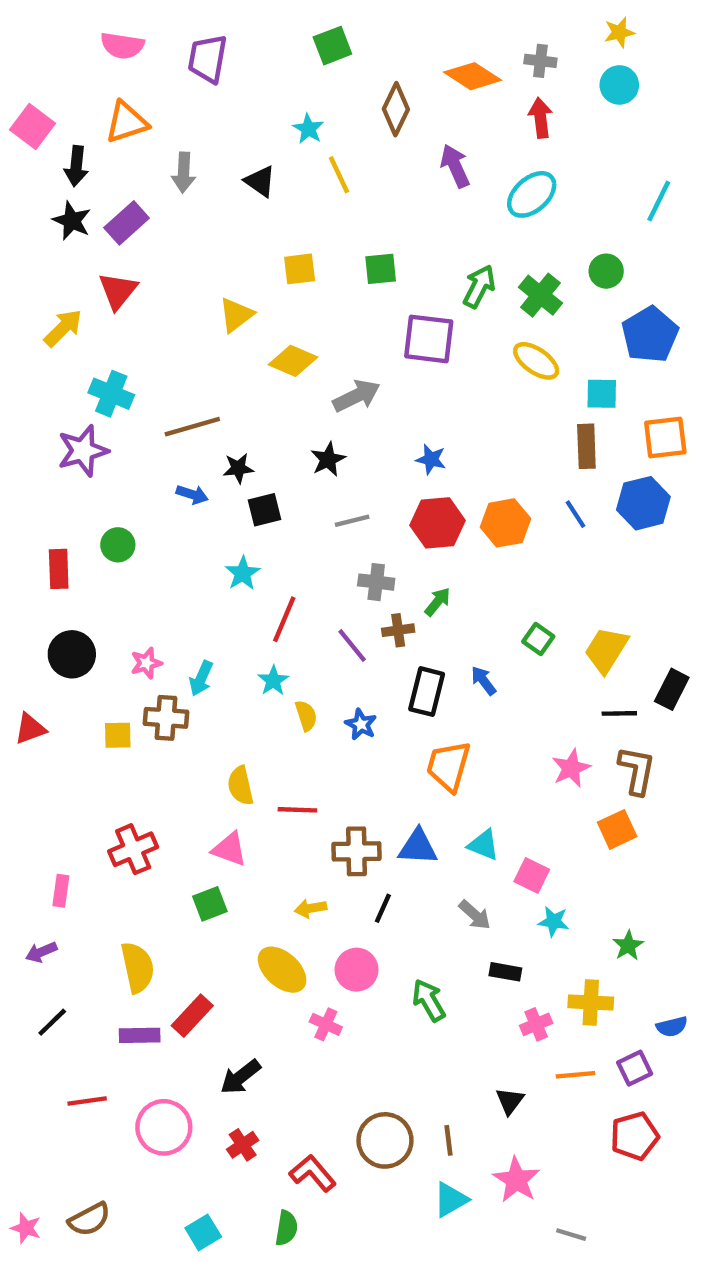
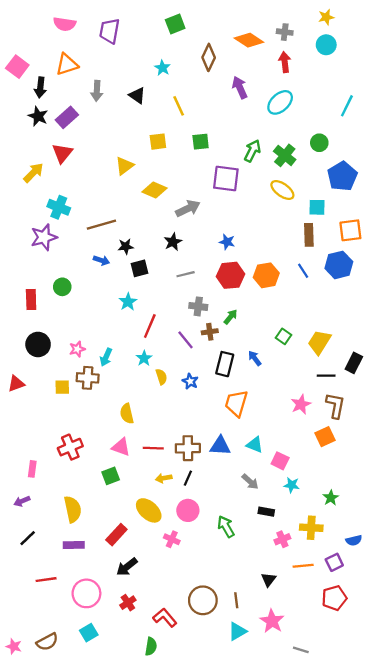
yellow line: (339, 175) -> (179, 106), moved
red line: (297, 810) -> (153, 448), moved
black line: (383, 908) -> (188, 478), moved
red rectangle: (192, 1016) -> (116, 535), moved
cyan square: (203, 1232) -> (89, 633), moved

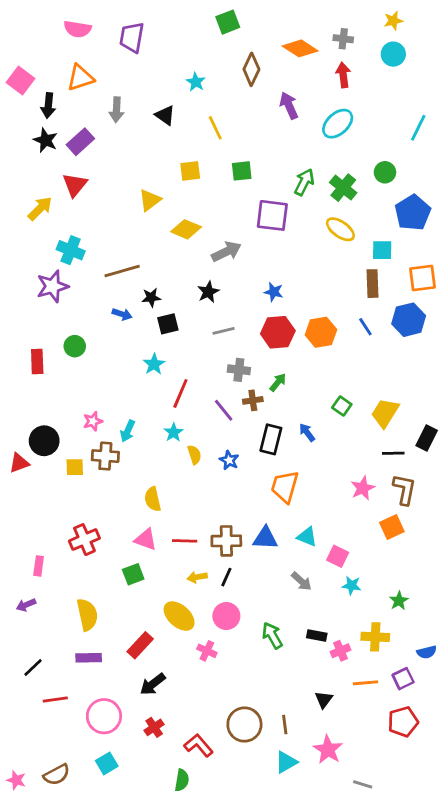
green square: (175, 24) -> (228, 22), moved
black circle: (38, 344) -> (44, 441), moved
black rectangle: (266, 512) -> (317, 635), moved
black line: (28, 538) -> (33, 667), moved

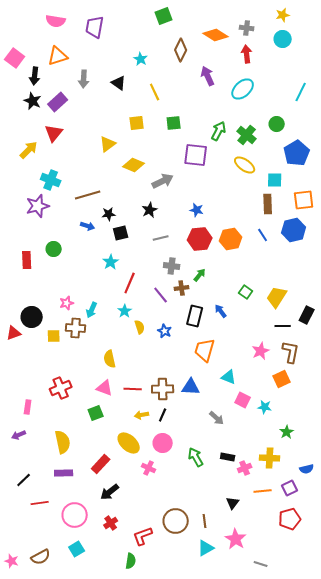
cyan triangle: (307, 537) -> (229, 377), moved
cyan star: (352, 585) -> (265, 407), moved
red L-shape: (199, 745) -> (143, 536), turned -70

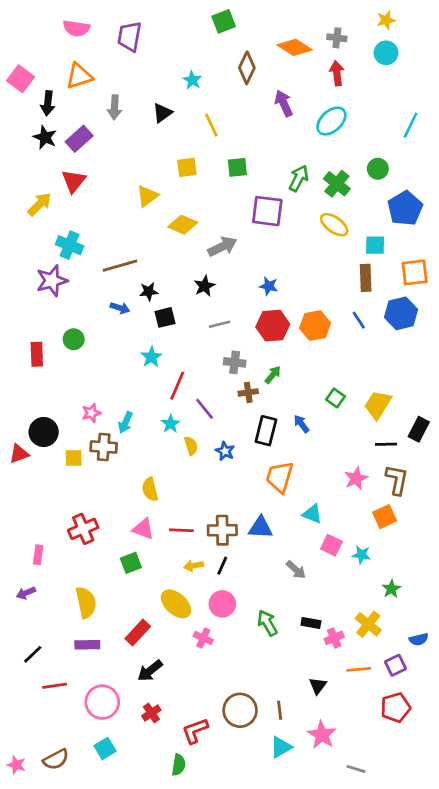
black triangle: (119, 83) -> (162, 113), turned 49
purple line: (161, 295) -> (205, 409), moved
yellow cross: (270, 458) -> (368, 624), turned 36

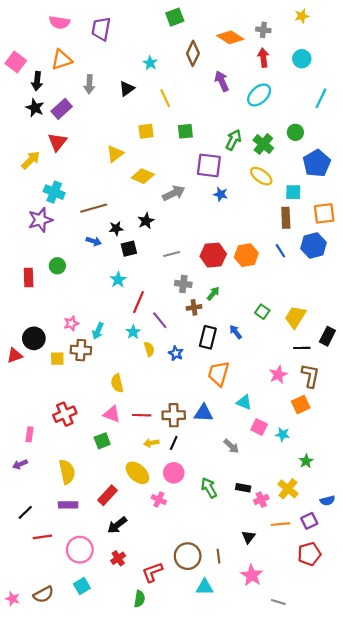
cyan circle: (386, 53) -> (302, 59), moved
black star: (205, 286) -> (146, 221), moved
blue star: (269, 286) -> (221, 194), moved
cyan triangle: (281, 747) -> (205, 587), moved, turned 30

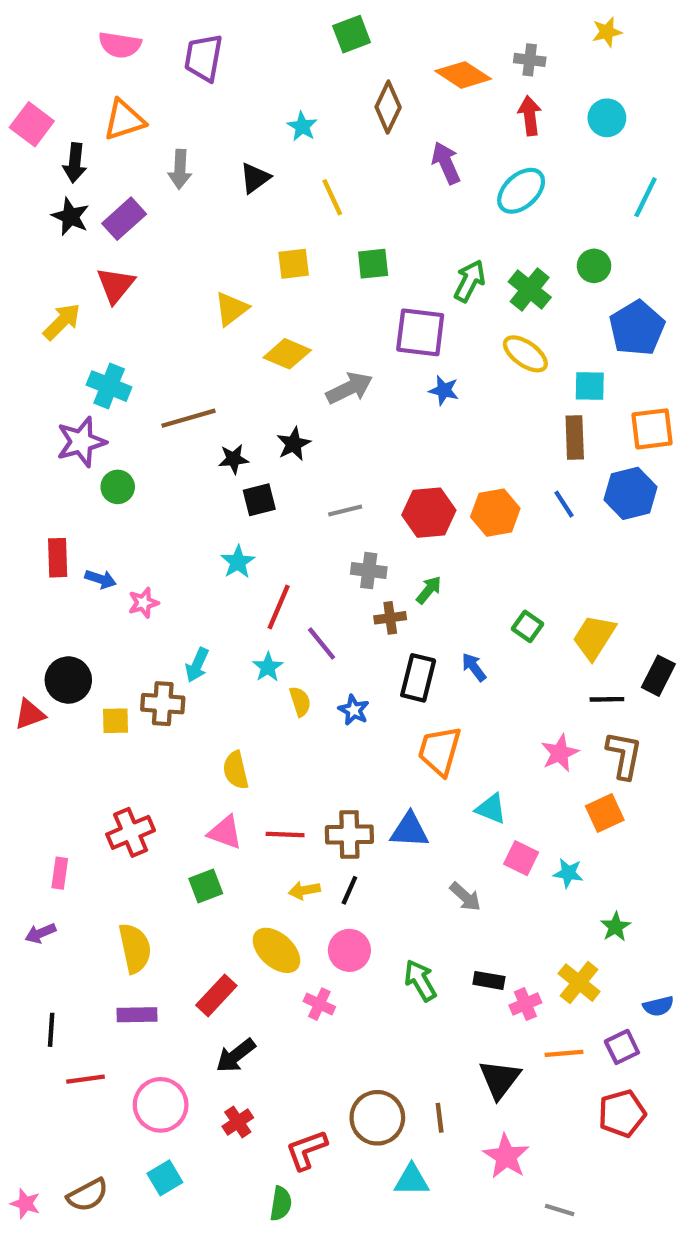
blue arrow: (94, 241) -> (101, 579), moved
green circle: (57, 266) -> (118, 487), moved
pink star: (71, 323) -> (143, 603), moved
black line: (25, 512) -> (51, 1030), turned -42
black triangle: (248, 537) -> (500, 1079), size x1.5

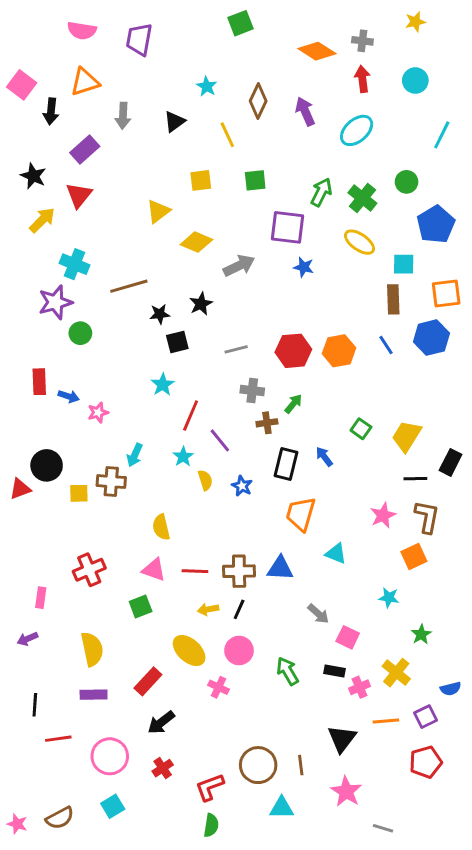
brown diamond: (388, 107) -> (258, 101), moved
black star: (70, 217) -> (33, 176), moved
pink square: (521, 858) -> (348, 637), moved
green semicircle: (281, 1204) -> (211, 825), moved

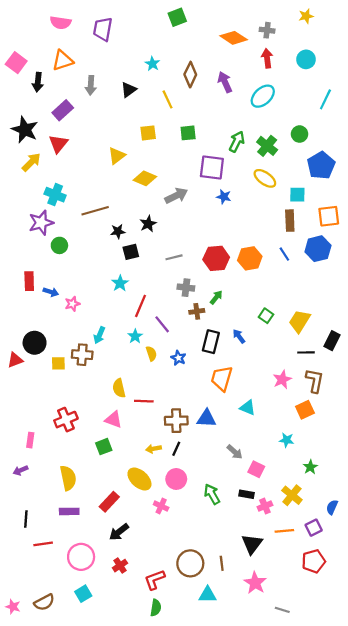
black star: (33, 176) -> (25, 130), size x1.4
red line: (195, 571) -> (144, 401), moved
blue semicircle: (451, 689) -> (332, 507), turned 128

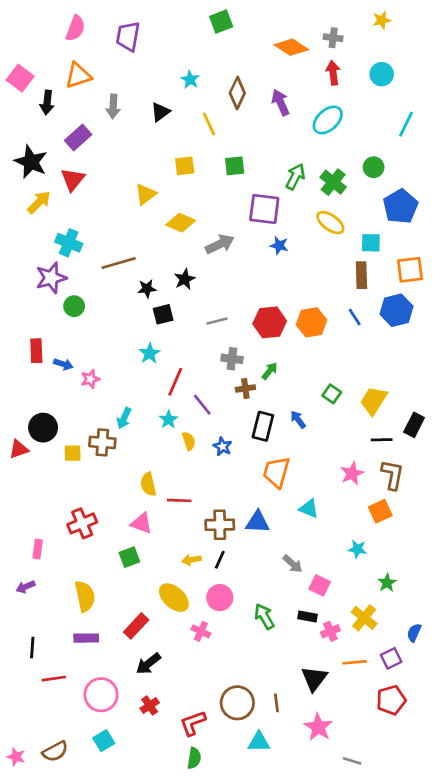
pink semicircle: (61, 23) -> (75, 28), turned -78

